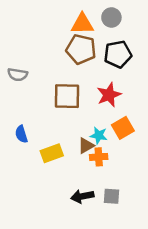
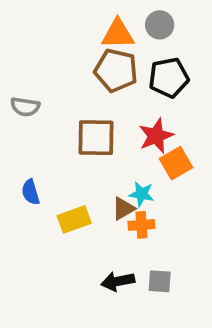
orange square: (123, 128) -> (176, 163), moved

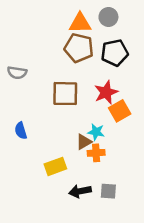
yellow rectangle: (74, 219) -> (55, 166), moved

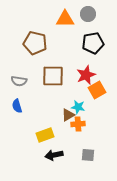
brown pentagon: (79, 48) -> (35, 43), moved
gray semicircle: (17, 73) -> (19, 81), moved
black arrow: (80, 191) -> (54, 155), moved

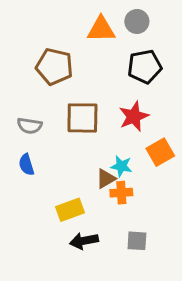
orange square: (97, 90) -> (160, 152), moved

